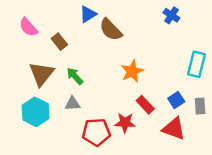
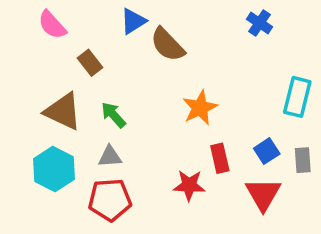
pink semicircle: (28, 27) -> (52, 25), moved
brown triangle: (41, 74) -> (63, 111), turned -44
red rectangle: (145, 105) -> (220, 158), turned 30
red triangle: (174, 129) -> (263, 194), turned 40
red pentagon: (96, 132) -> (110, 200), moved

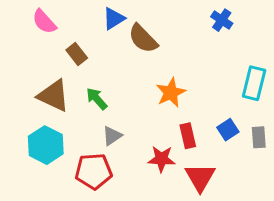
gray triangle: (110, 156) -> (112, 136), moved, turned -30
red triangle: (263, 194) -> (200, 177), moved

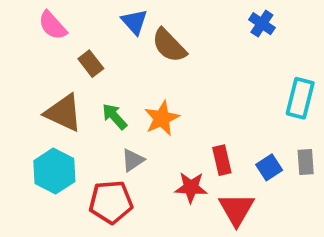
blue triangle: (114, 19) -> (134, 22), turned -40
orange star: (171, 93) -> (162, 118), moved
blue square: (228, 130) -> (269, 167), moved

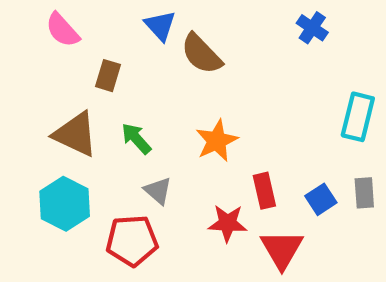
brown rectangle: (91, 64) -> (108, 76), turned 55
orange star: (162, 118) -> (217, 141), moved
gray triangle: (133, 160) -> (158, 191), turned -45

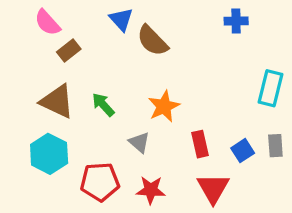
blue cross: (312, 28) -> (236, 21), turned -35
brown rectangle: (108, 76) -> (69, 51), moved, turned 35
gray triangle: (158, 191) -> (139, 142), moved
red star: (228, 223) -> (151, 190), moved

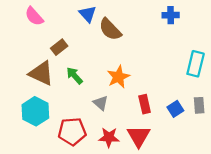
brown rectangle: (69, 51) -> (59, 47), moved
red triangle: (213, 188) -> (139, 136), moved

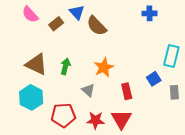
brown rectangle: (59, 47) -> (56, 24), moved
green arrow: (75, 76) -> (65, 66), turned 56
blue square: (175, 109) -> (154, 79), moved

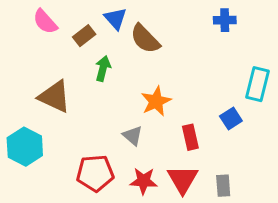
green arrow: (65, 66) -> (103, 69), moved
gray rectangle: (174, 92) -> (223, 186), moved
cyan hexagon: (31, 97) -> (25, 147), moved

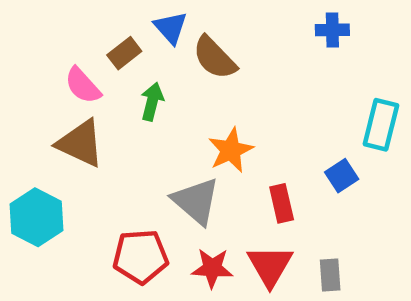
pink semicircle: (45, 22) -> (83, 85), moved
gray triangle: (133, 136) -> (196, 201), size x1.6

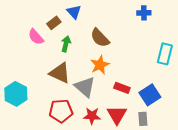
brown semicircle: (214, 58) -> (100, 38), moved
brown triangle: (80, 143) -> (60, 73), moved
blue square: (342, 176) -> (150, 95), moved, size x1.5
red rectangle: (282, 203) -> (122, 88), turned -56

